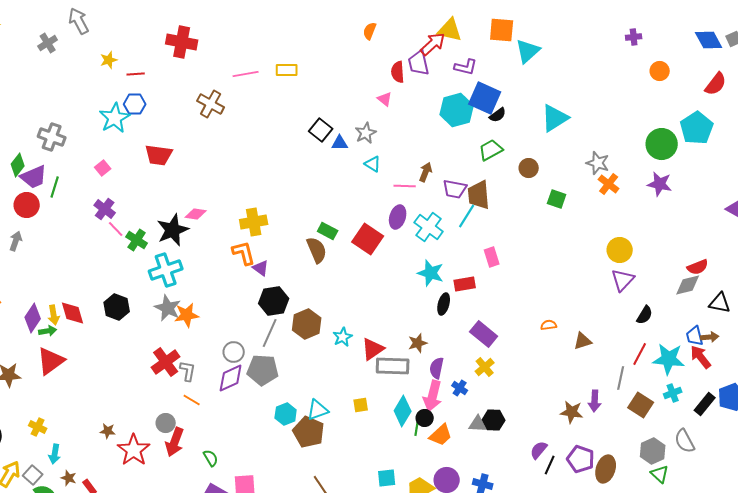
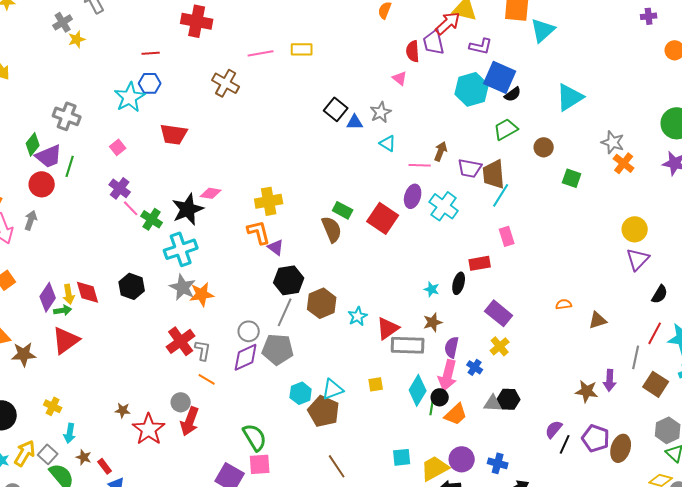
yellow star: (109, 60) -> (77, 39), moved
cyan line: (467, 216) -> (501, 195), moved
cyan star: (431, 273) -> (432, 289), moved, size x0.6
green semicircle: (211, 458) -> (255, 437), moved, size x1.6

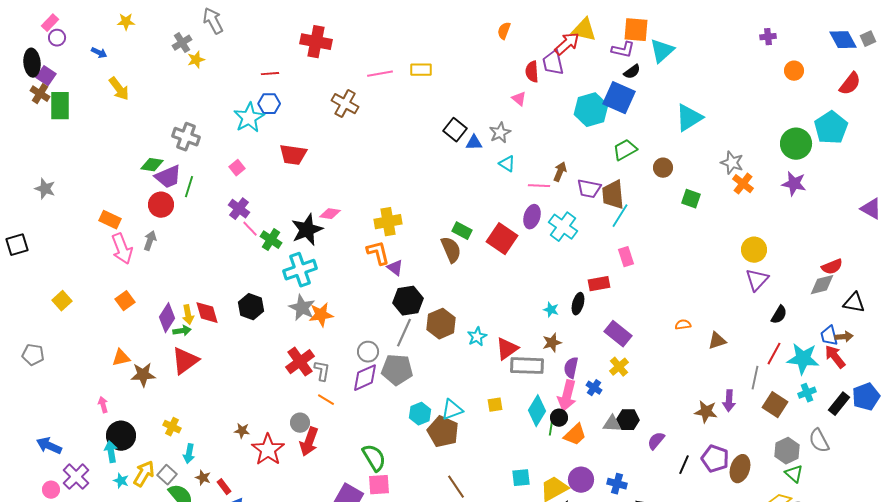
purple L-shape: (481, 46) -> (623, 50), moved
black semicircle: (513, 94) -> (632, 72), moved
green diamond: (33, 144) -> (152, 165), turned 60
purple semicircle: (554, 429) -> (656, 441), moved

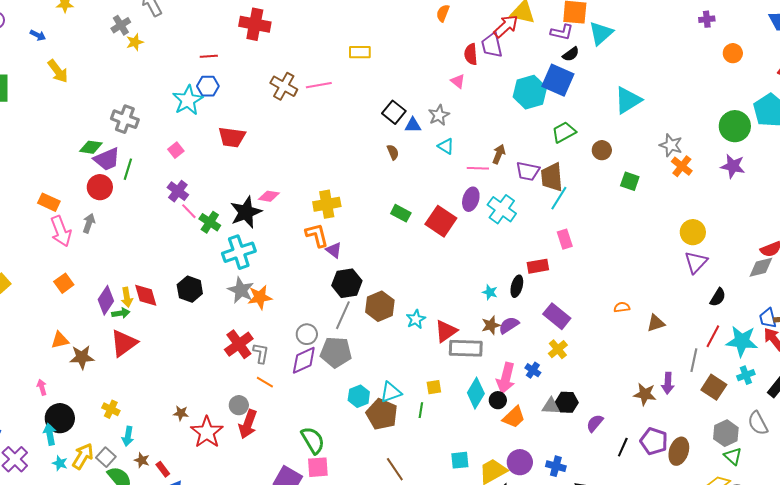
pink line: (380, 74) -> (319, 85), moved
brown semicircle: (451, 250) -> (393, 152), moved, size x0.6
purple semicircle: (571, 368) -> (509, 325), moved, turned 45
green line: (551, 428) -> (421, 410), moved

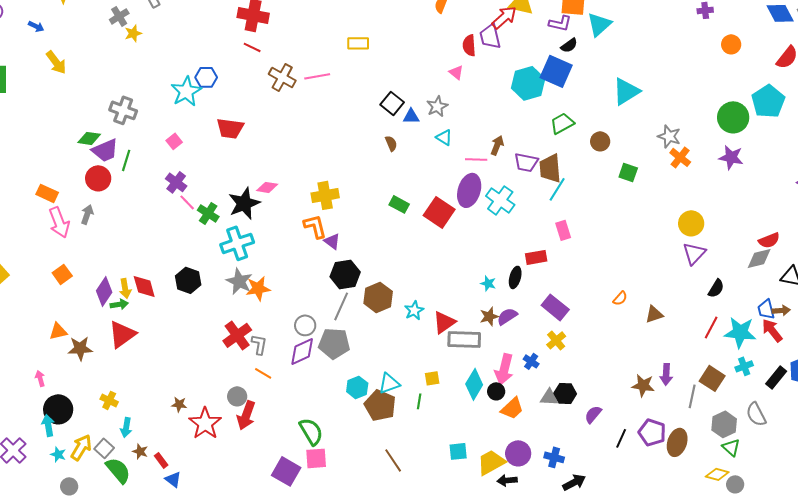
red line: (209, 56) -> (252, 47), moved, turned 30
purple ellipse: (471, 199) -> (469, 190), size x1.4
orange semicircle: (622, 307) -> (620, 298), turned 140
gray line: (694, 360) -> (692, 396), moved

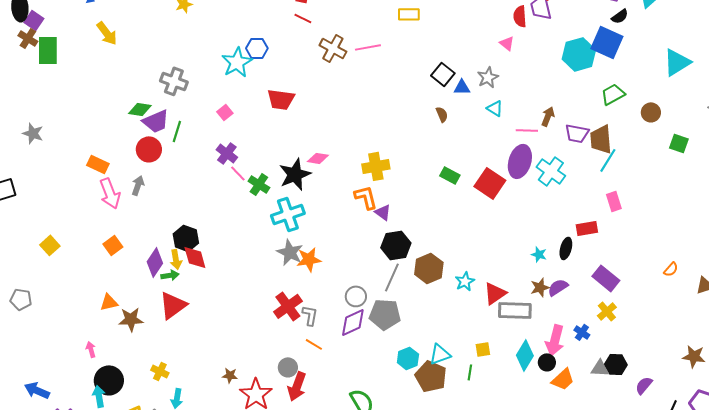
black hexagon: (188, 280) -> (186, 238), moved

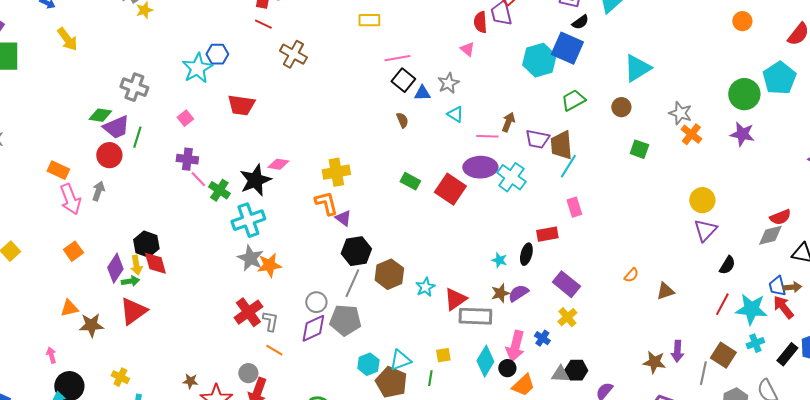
pink line: (368, 47) -> (397, 58), moved
brown circle: (651, 112) -> (621, 107), moved
purple cross: (227, 153) -> (187, 159), turned -30
purple ellipse: (520, 161) -> (480, 167), turned 72

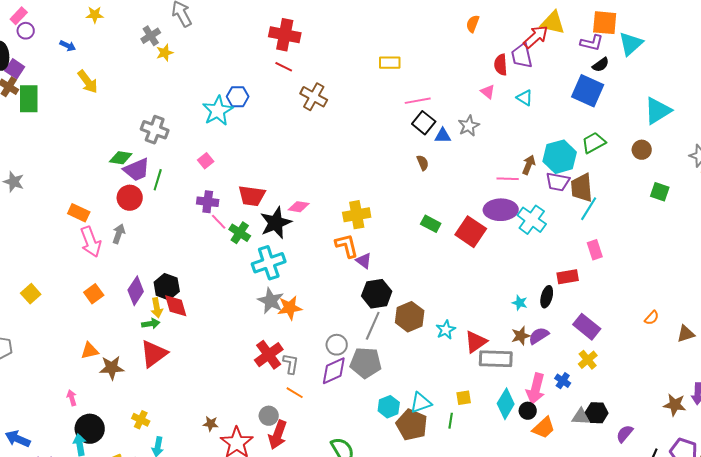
cyan hexagon: (539, 60) -> (560, 157), moved
red trapezoid: (241, 105) -> (252, 196), moved
cyan triangle: (455, 114) -> (525, 98), moved
purple diamond: (115, 268) -> (136, 291), moved

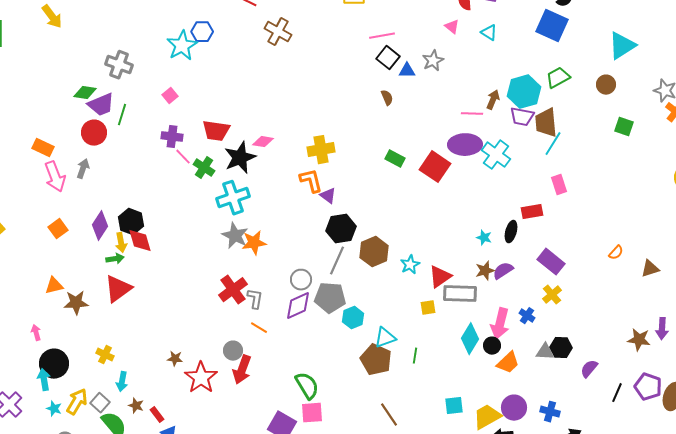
yellow square: (464, 398) -> (428, 308), moved
cyan hexagon: (389, 407) -> (353, 318), moved

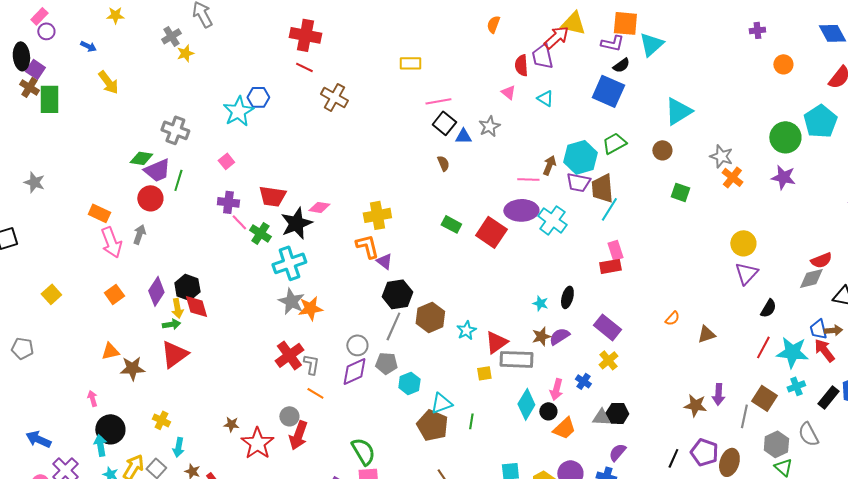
red rectangle: (532, 212) -> (610, 266), moved
gray pentagon: (330, 298) -> (386, 363), size x0.7
pink arrow: (500, 324) -> (556, 389), size x0.7
purple semicircle: (589, 369) -> (617, 452), moved

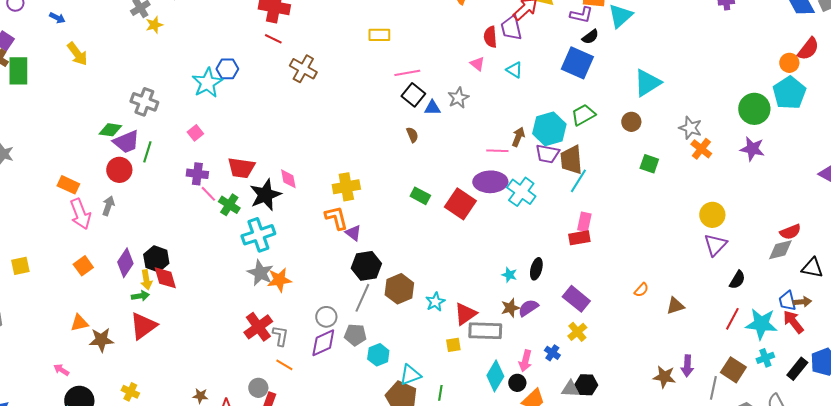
orange circle: (783, 64) -> (789, 63), moved
pink diamond: (319, 207) -> (288, 179), turned 70
pink rectangle: (615, 250) -> (584, 222), turned 30
yellow square: (51, 294) -> (20, 266), turned 30
pink arrow: (92, 398) -> (61, 370), turned -42

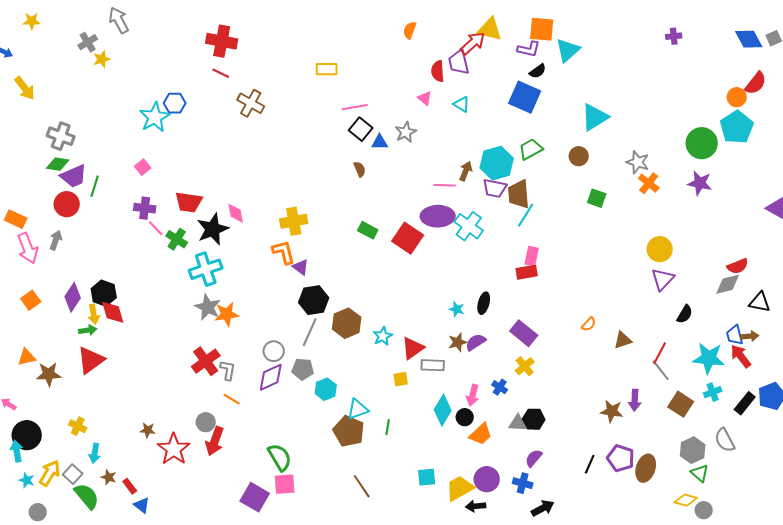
gray cross: (144, 102) -> (61, 136), moved
red line: (732, 319) -> (660, 353), moved
gray rectangle: (485, 331) -> (433, 365), size x0.7
gray line: (713, 388) -> (661, 370), moved, turned -50

